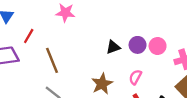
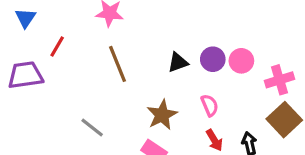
brown line: (52, 60) -> (118, 64), moved
pink semicircle: (135, 77) -> (210, 105), turned 128

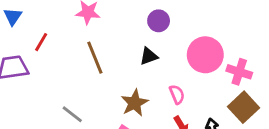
purple circle: (213, 59) -> (159, 21), moved
pink circle: (241, 61) -> (205, 55), size x1.6
pink cross: (279, 80) -> (239, 72), turned 35

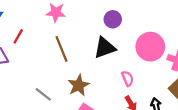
black triangle: (149, 56) -> (105, 48), size x1.5
brown star: (134, 103) -> (79, 85), moved

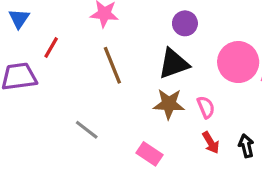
brown star: (79, 85) -> (169, 104), moved, turned 30

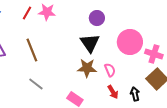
red line: (51, 48) -> (27, 13), moved
black triangle: (174, 64) -> (90, 43), turned -45
brown line: (112, 65) -> (32, 50), moved

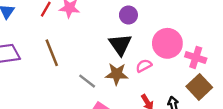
pink semicircle: (110, 70) -> (144, 66), moved, turned -96
gray line: (36, 84) -> (87, 81), moved

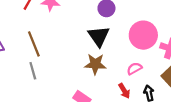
pink semicircle: (144, 66) -> (134, 69), moved
gray line: (87, 81) -> (33, 71), moved, turned 36

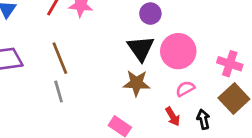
pink circle: (143, 35) -> (178, 51), moved

